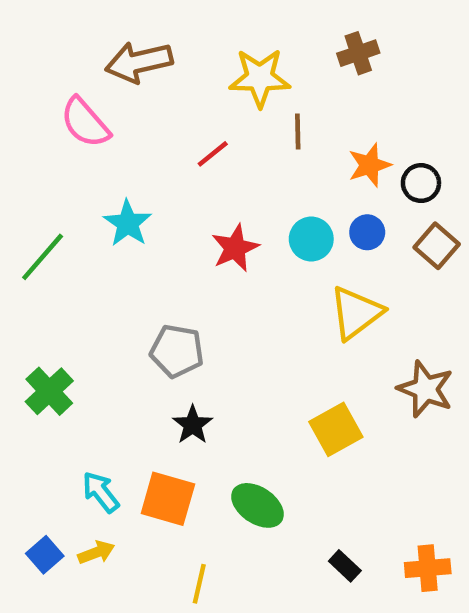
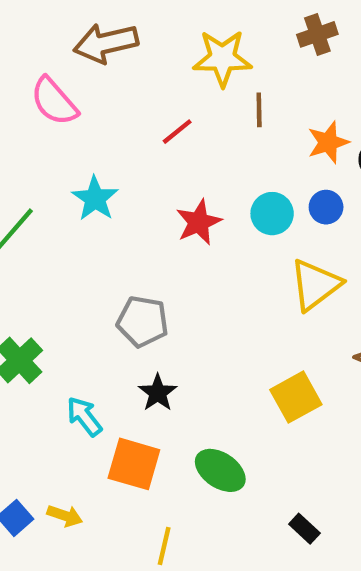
cyan arrow: (101, 492) -> (84, 416), moved
yellow arrow: (96, 552) -> (65, 516), turned 40

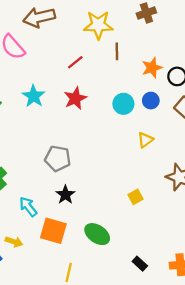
red star: (199, 222) -> (75, 98), moved
yellow triangle: (315, 285) -> (145, 140), size x0.6
yellow square: (296, 397) -> (135, 197), size x0.6
yellow arrow: (65, 516) -> (14, 242), moved

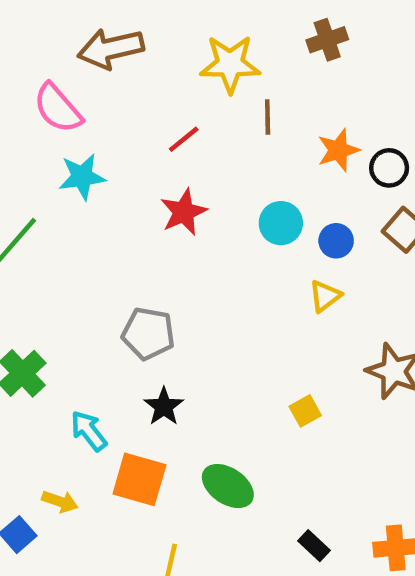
cyan star: (34, 96) -> (82, 177), moved, turned 30
blue circle: (151, 101) -> (336, 241), moved

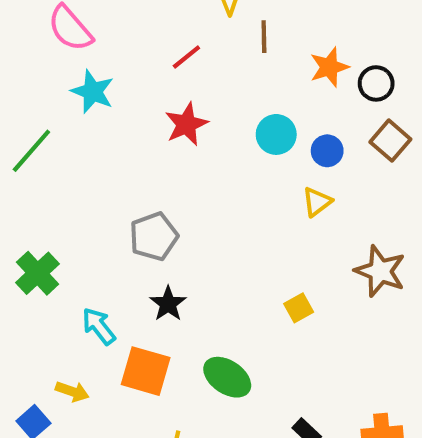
cyan star: (82, 177) -> (93, 92), turned 30
gray pentagon: (148, 334) -> (154, 236), turned -30

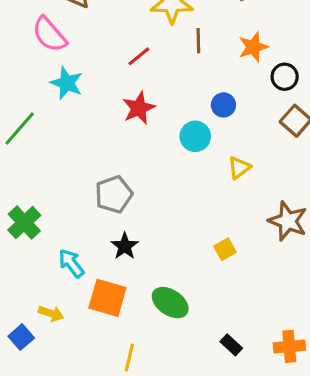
orange star: (329, 67) -> (253, 47), moved
cyan circle: (276, 134) -> (195, 136), moved
blue circle: (327, 151) -> (223, 105), moved

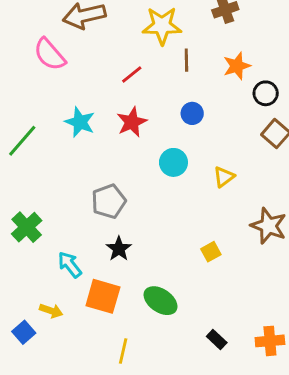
cyan star: (67, 83) -> (80, 122), moved
blue circle: (223, 105) -> (192, 113), moved
cyan circle: (195, 136) -> (173, 162), moved

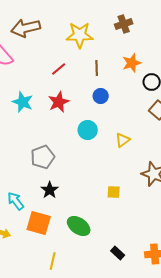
brown line: (186, 60) -> (97, 68), moved
yellow square: (211, 252) -> (114, 192), turned 32

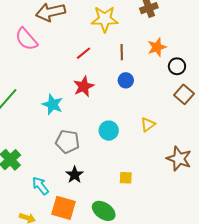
cyan star: (23, 102) -> (52, 104), moved
cyan circle: (88, 130) -> (109, 131), moved
gray pentagon: (43, 157) -> (68, 142), turned 30
yellow square: (114, 192) -> (126, 178), moved

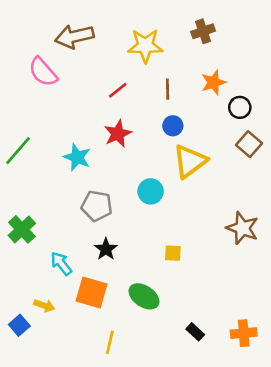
yellow triangle: (148, 125) -> (190, 161), moved, size x1.8

